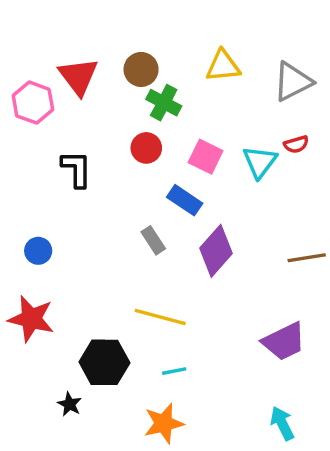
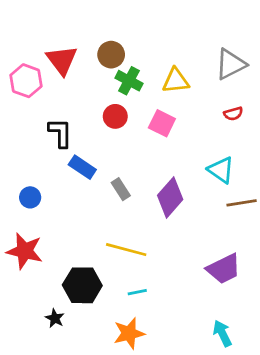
yellow triangle: (223, 66) -> (176, 81), moved
cyan triangle: (260, 162) -> (221, 170), moved, turned -32
blue rectangle: (185, 200) -> (82, 167), moved

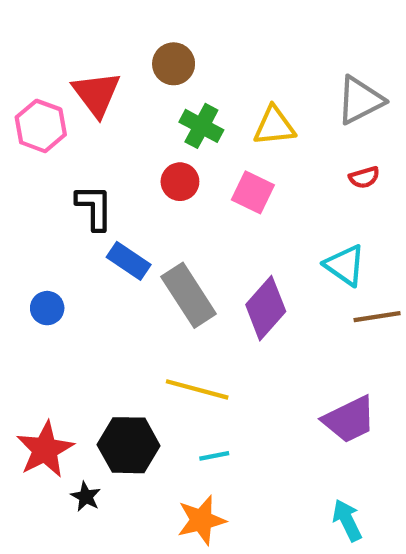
brown circle: (111, 55) -> (174, 64), moved
gray rectangle: (121, 189) -> (189, 295), size x1.8
red star: (25, 251) -> (45, 449), moved, turned 30

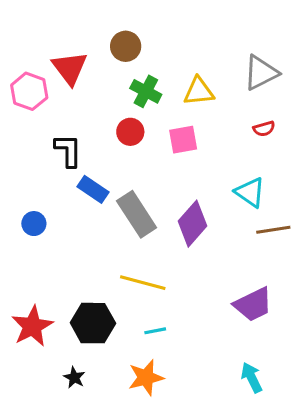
pink square: (253, 192) -> (183, 140), turned -36
black star: (86, 497) -> (74, 377), moved

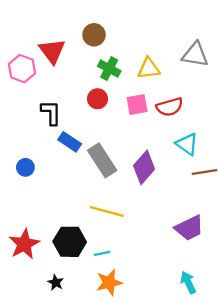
gray triangle: (261, 73) -> (195, 55), turned 36
red semicircle: (264, 129) -> (170, 107), moved, size x1.6
cyan line: (155, 331) -> (102, 253), moved

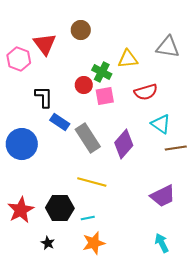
green cross: (109, 69) -> (102, 72), moved
pink square: (137, 105) -> (105, 96), moved
blue circle: (25, 167) -> (22, 144), size x2.0

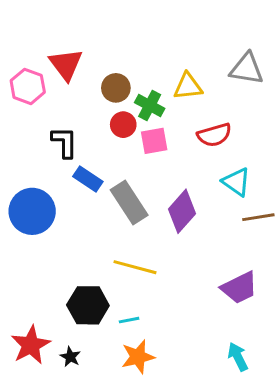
brown circle: (81, 30) -> (116, 88), moved
red star: (21, 210) -> (31, 345), moved

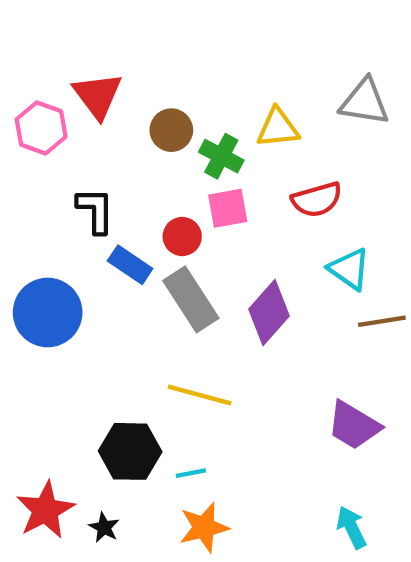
red circle: (123, 125) -> (182, 236), moved
purple trapezoid: (239, 288) -> (354, 425), turned 57

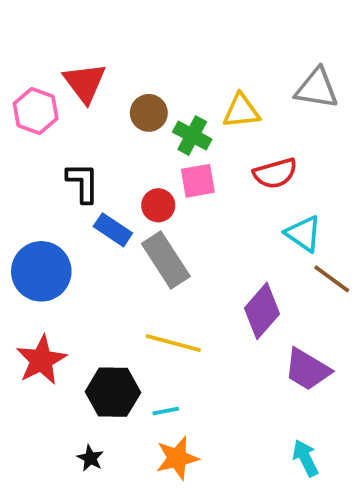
purple diamond: (269, 312) -> (262, 311), moved
brown line: (382, 321) -> (332, 279), turned 45
red star: (45, 510) -> (41, 360), moved

